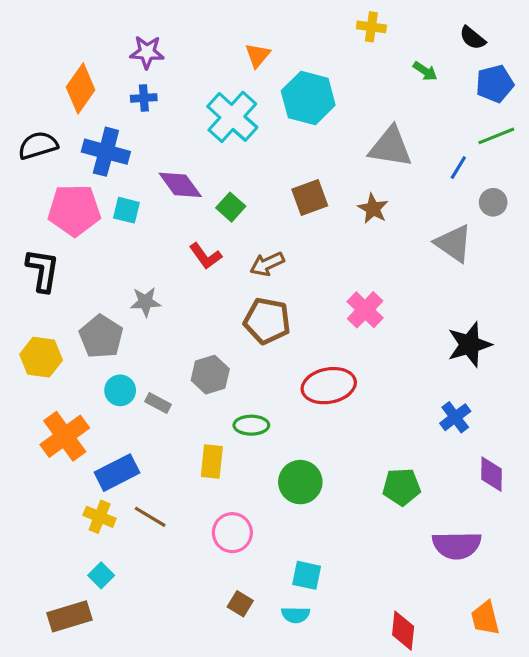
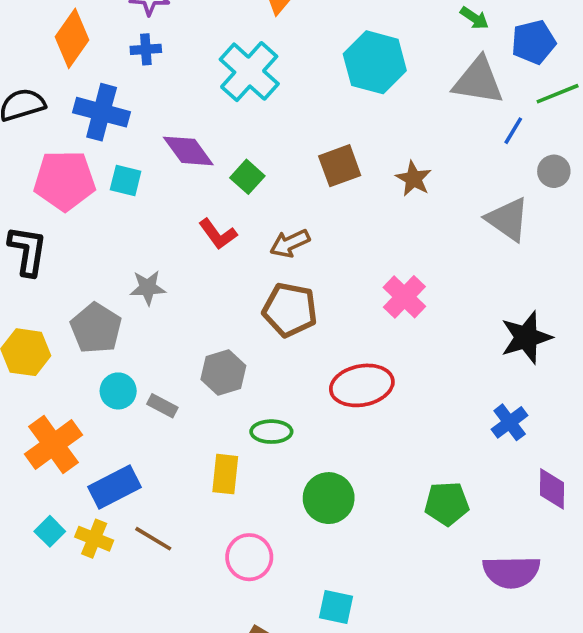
blue pentagon: (495, 84) -> (534, 42), moved
cyan hexagon: (308, 98) -> (375, 62), moved
gray triangle: (390, 147) -> (478, 81), moved
cyan square: (101, 575) -> (50, 531), moved

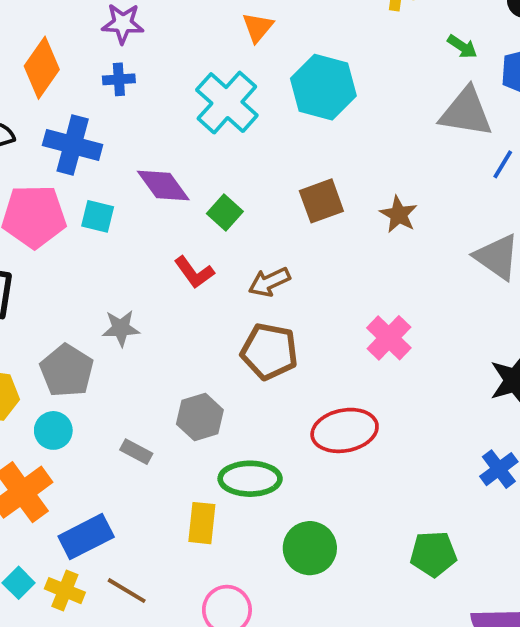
cyan hexagon: (375, 62) -> (323, 87), moved
cyan circle: (118, 391) -> (53, 430), moved
green ellipse: (271, 432) -> (250, 479), size x1.4

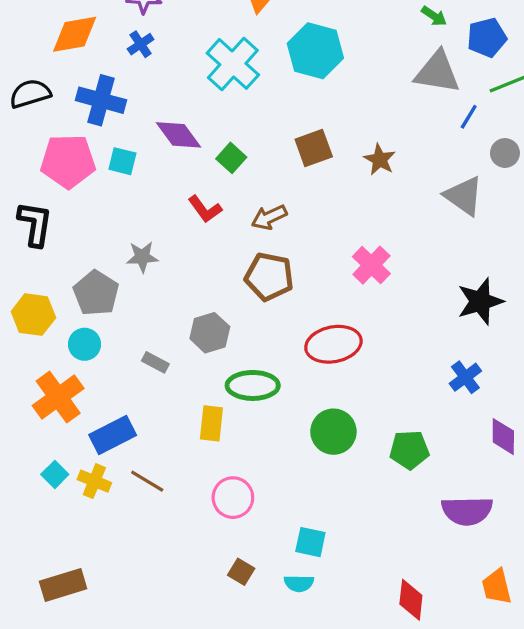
orange diamond: (42, 68) -> (75, 34), turned 45
blue cross: (119, 79) -> (141, 44), turned -30
green circle: (310, 548) -> (333, 432), moved

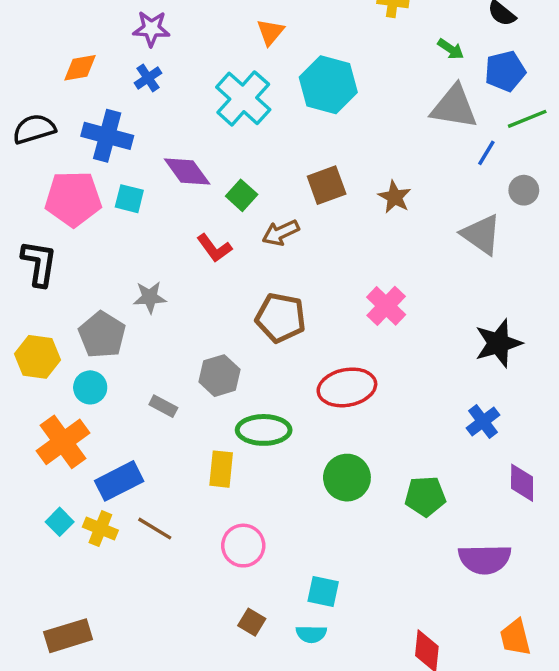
orange diamond: (75, 34) -> (80, 68), size x0.7
brown arrow: (269, 217) -> (281, 233), moved

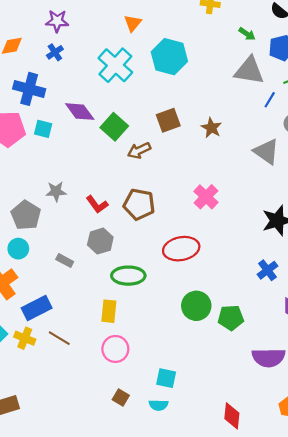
green square: (242, 195) -> (114, 127), size x1.4
red L-shape: (214, 248) -> (97, 204), moved
yellow rectangle: (221, 469) -> (109, 311), moved
green circle: (347, 478) -> (196, 306), moved

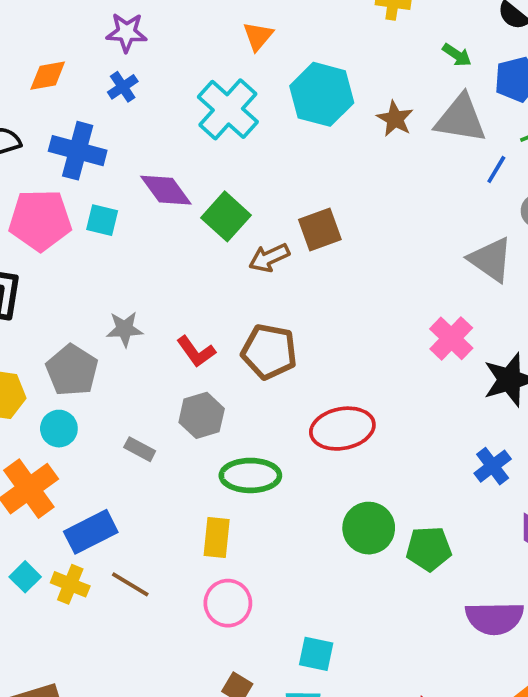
brown square: (168, 120) -> (320, 230), moved
brown star: (211, 128) -> (395, 119), moved
pink cross: (206, 197) -> (451, 338), moved

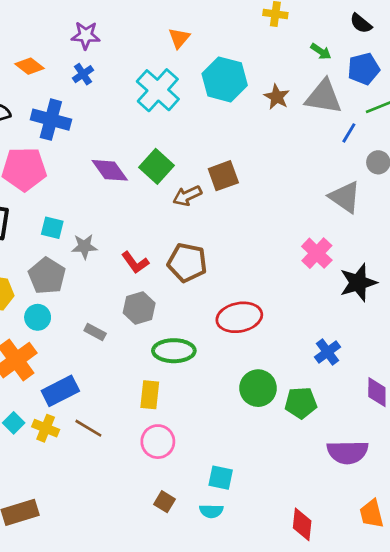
orange diamond: (48, 76) -> (30, 66), turned 48
purple diamond: (166, 190) -> (110, 170), moved
cyan square: (102, 220) -> (52, 228), moved
blue cross: (493, 466) -> (327, 352), moved

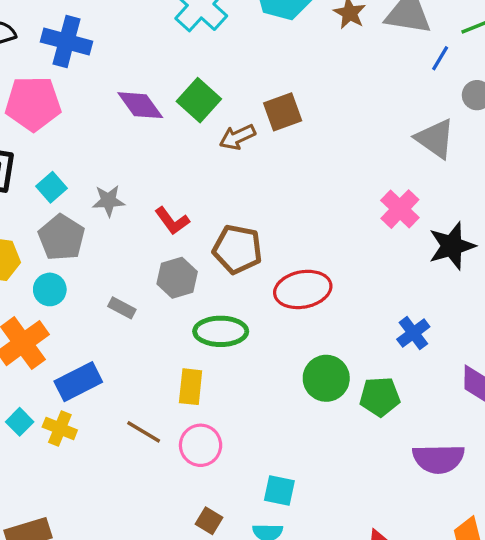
cyan square: (52, 228) -> (51, 187), moved, turned 35
brown pentagon: (187, 263) -> (237, 249), moved
brown line: (88, 428) -> (144, 432), moved

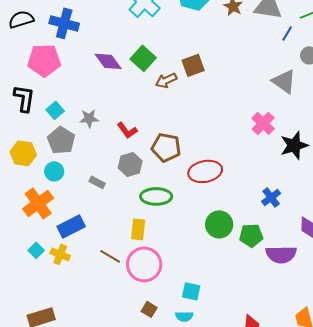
pink circle: (201, 445) -> (144, 264), size x1.4
purple semicircle: (438, 459) -> (281, 254), moved

